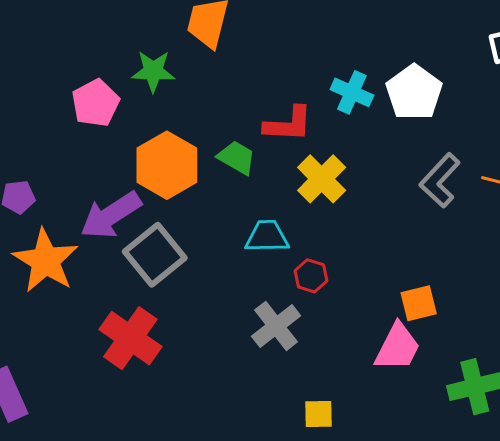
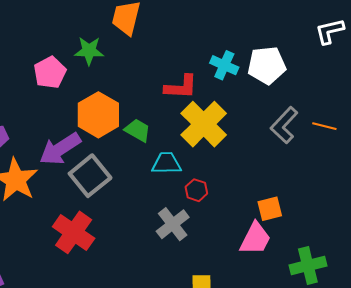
white pentagon: (414, 92) -> (267, 65), turned 30
green trapezoid: (237, 158) -> (138, 130), moved
yellow cross: (322, 179) -> (204, 124), size x1.4

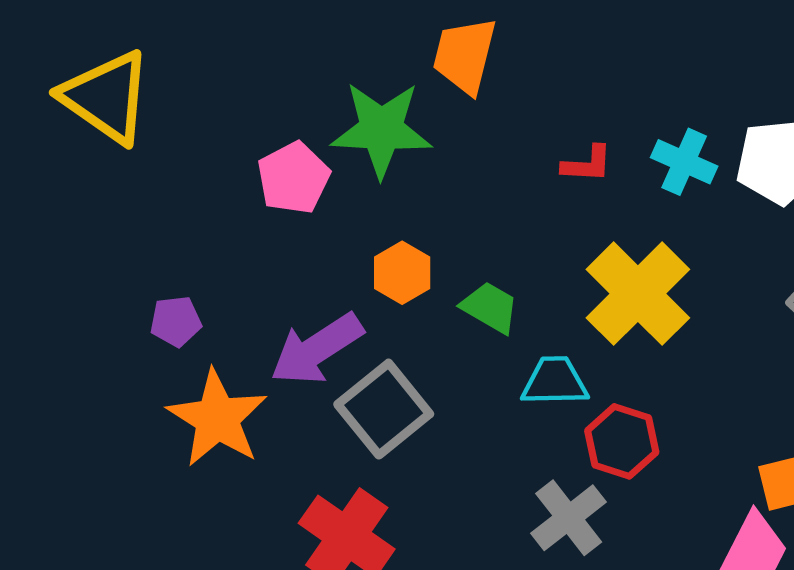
green star: (89, 51) -> (381, 129), size x1.5
red L-shape: (181, 87) -> (587, 164), moved, size x0.7
orange hexagon: (98, 115) -> (402, 273), size x0.6
red hexagon: (196, 190) -> (622, 441), size x1.4

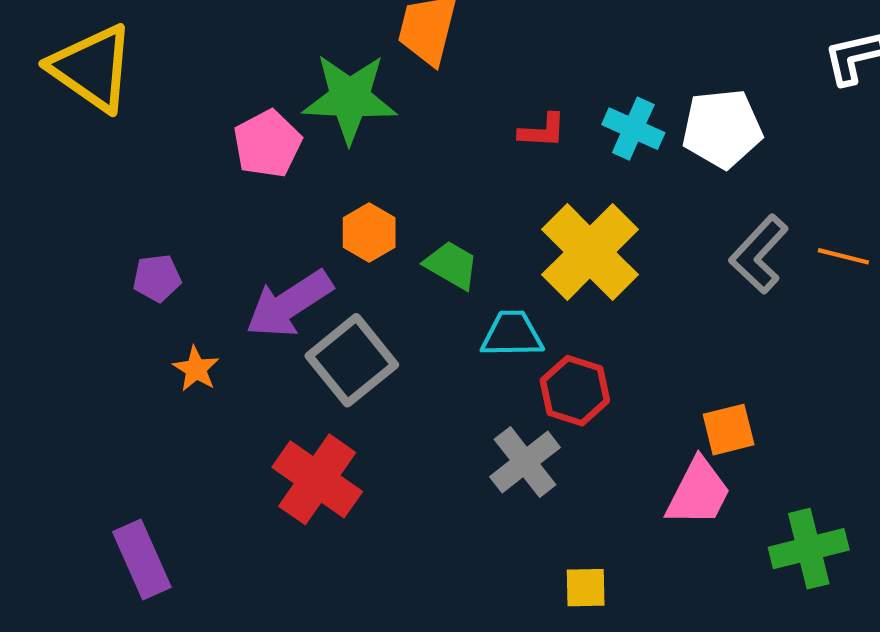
orange star: (217, 418) -> (196, 369), size x0.5

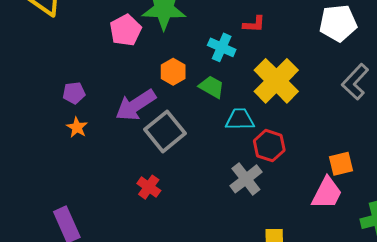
cyan cross: (633, 129) -> (222, 47), moved
orange star: (196, 369) -> (77, 127), moved
red cross: (317, 479) -> (149, 187), size x0.6

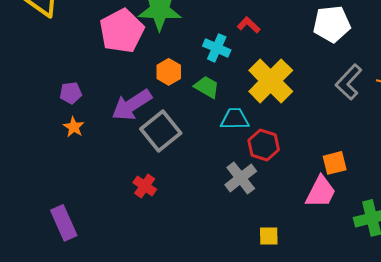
red L-shape: (254, 24) -> (249, 25), turned -140
pink pentagon: (126, 30) -> (122, 31), size x1.4

